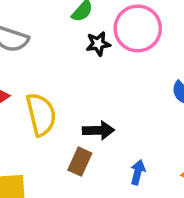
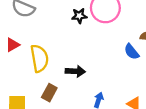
brown rectangle: (80, 162) -> (49, 93), moved

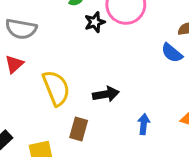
red triangle: (13, 45) -> (14, 64), moved

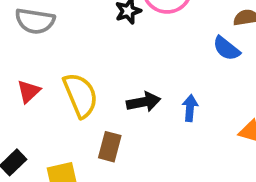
red triangle: (14, 64) -> (29, 91), moved
blue arrow: (144, 124) -> (190, 108), moved

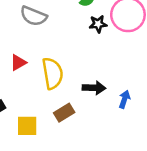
brown rectangle: (110, 147) -> (64, 113), turned 30

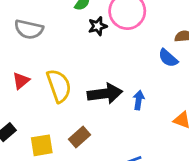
black arrow: (94, 88) -> (105, 94), size x1.4
brown rectangle: (64, 113) -> (79, 137), moved

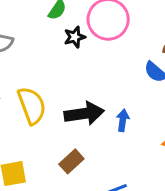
brown rectangle: (79, 137) -> (71, 161), moved

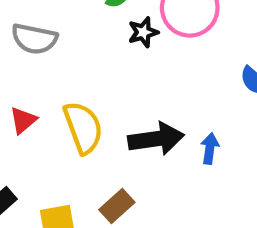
brown rectangle: (71, 161) -> (117, 206), moved

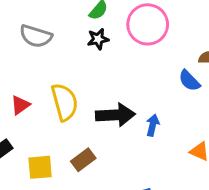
black star: (143, 32) -> (98, 39), moved
red triangle: (23, 120) -> (20, 105), moved

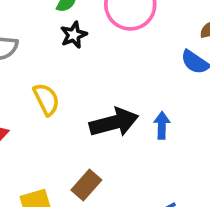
yellow semicircle: (65, 102) -> (46, 99), moved, size x0.7

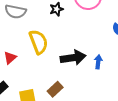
yellow semicircle: (46, 99) -> (39, 42), size x1.4

